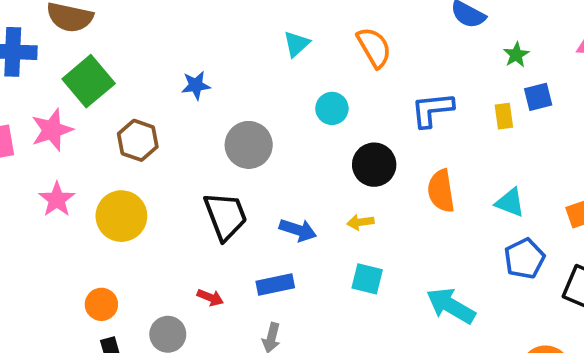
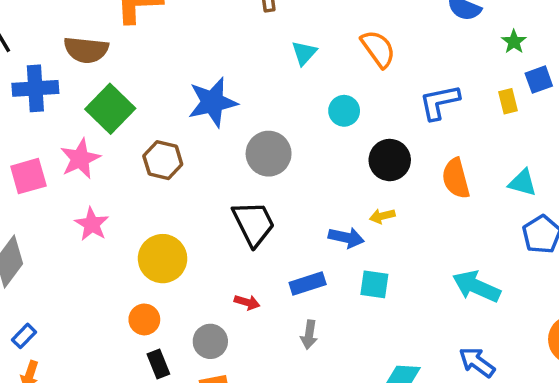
blue star: (196, 85) -> (212, 102), size x1.8
yellow circle: (121, 216) -> (163, 259), moved
blue arrow: (298, 230) -> (346, 238), moved
cyan square: (367, 279) -> (374, 284), moved

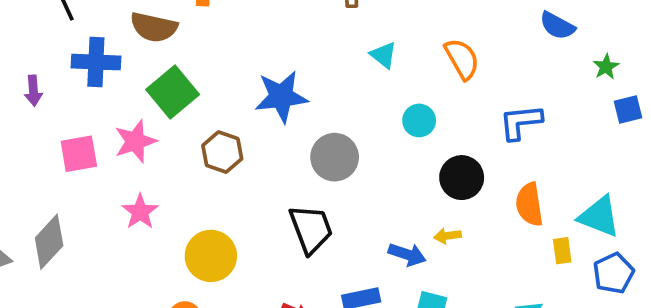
cyan triangle: (304, 53) -> (383, 55), turned -40
yellow rectangle: (508, 101) -> (562, 251), moved
cyan triangle: (523, 183) -> (599, 216), size x1.4

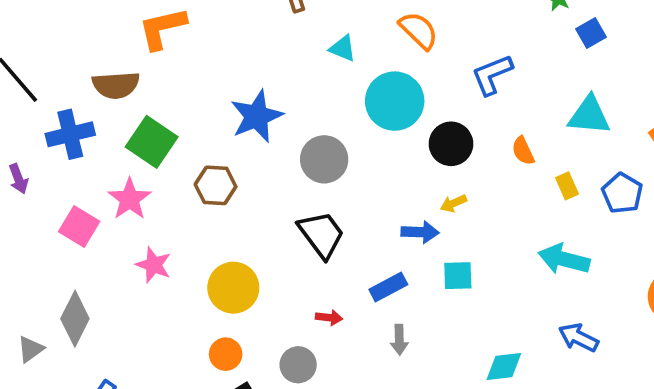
cyan circle: (419, 120) -> (395, 101), size x1.8
pink square: (79, 154) -> (79, 227), turned -33
orange semicircle: (529, 204) -> (523, 151), size x0.7
cyan triangle: (599, 216) -> (589, 116), moved

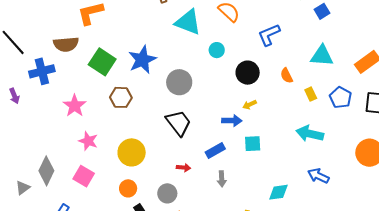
cyan triangle: (343, 48) -> (188, 22), size x1.8
cyan circle: (395, 101) -> (217, 50), size x0.5
green square: (152, 142) -> (102, 62), moved
pink square: (79, 227) -> (84, 176), moved

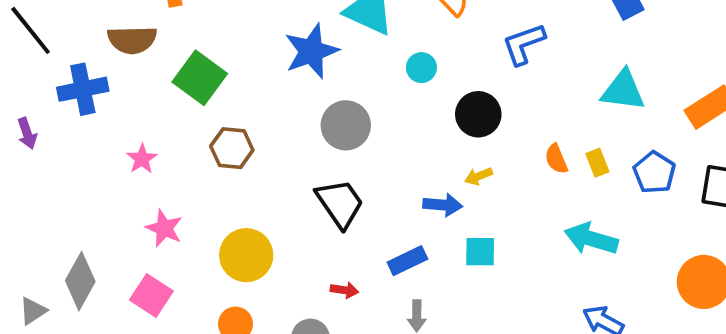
blue star: (142, 60) -> (311, 51), moved
orange semicircle: (286, 76) -> (556, 159), moved
pink star: (75, 106) -> (142, 159), size x0.7

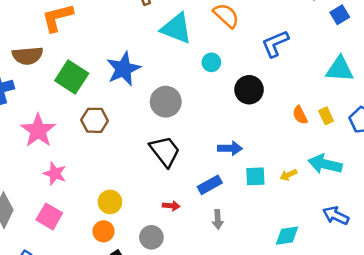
blue star: (311, 51) -> (123, 69), moved
pink star: (142, 159) -> (38, 131), size x1.8
yellow arrow: (479, 176) -> (288, 175), moved
yellow circle: (246, 255) -> (110, 202), moved, size x0.7

